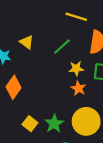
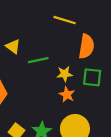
green line: (62, 46) -> (38, 60), moved, turned 30

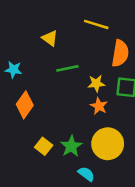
yellow triangle: (13, 46) -> (50, 38), moved

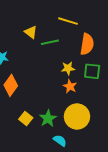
green line: (67, 68) -> (50, 42), moved

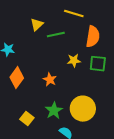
yellow triangle: (31, 32) -> (37, 25), turned 40
orange star: (70, 86) -> (50, 80), moved
yellow square: (26, 119) -> (27, 119), moved

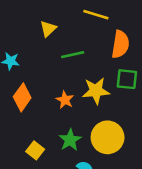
green line: (56, 35) -> (73, 55), moved
yellow star: (74, 61) -> (96, 91), moved, size x1.5

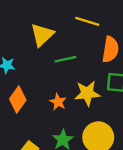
yellow triangle: (48, 29) -> (42, 35), size x1.5

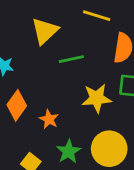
orange star: (58, 102) -> (49, 119), moved

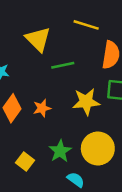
yellow triangle: (45, 31) -> (38, 39), turned -32
orange star: (49, 119) -> (42, 108), moved, turned 30

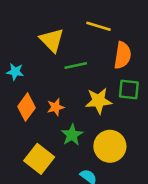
green star: (60, 151) -> (72, 135), moved
yellow square: (25, 162) -> (39, 159), size x1.6

